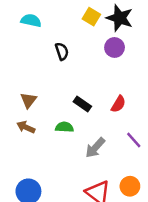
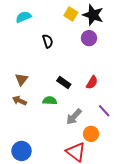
cyan semicircle: (31, 21) -> (24, 17), turned -35
orange circle: (130, 186) -> (91, 134), moved

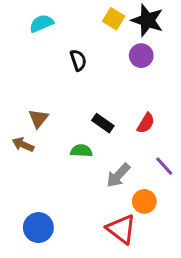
brown arrow: (19, 101) -> (23, 145), moved

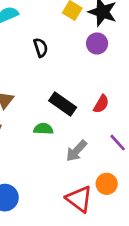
black rectangle: (103, 123) -> (63, 104), size x1.4
orange circle: (144, 201) -> (107, 184), moved

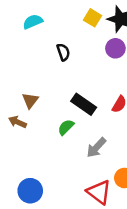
green semicircle: (43, 129) -> (66, 127), turned -48

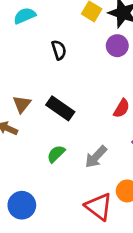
black rectangle: (84, 104) -> (60, 108), moved
green semicircle: (66, 127) -> (56, 154), moved

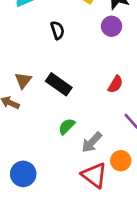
green semicircle: (56, 154) -> (67, 126), moved
gray arrow: (96, 157) -> (92, 142), moved

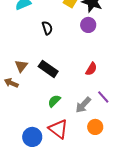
gray arrow: (92, 142) -> (83, 105), moved
blue circle: (23, 174) -> (32, 137), moved
red triangle: (94, 175) -> (58, 129), moved

